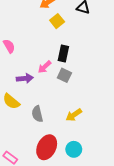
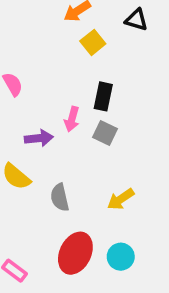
pink arrow: (45, 67) -> (72, 119), turned -32

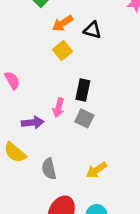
black triangle: (136, 20) -> (92, 30), moved
yellow square: (93, 42) -> (63, 50), moved

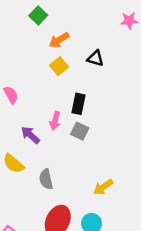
black triangle: (92, 30) -> (95, 58), moved
purple arrow: (33, 123) -> (30, 135), turned -132
yellow arrow: (97, 170) -> (103, 187), moved

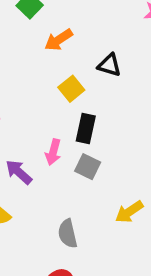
yellow square: (59, 66) -> (71, 89), moved
gray semicircle: (46, 179) -> (68, 234), moved
yellow arrow: (103, 187) -> (129, 212), moved

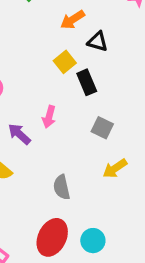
orange arrow: (59, 40) -> (73, 20), moved
black rectangle: (86, 129) -> (87, 82), moved, turned -35
gray square: (88, 167) -> (102, 128), moved

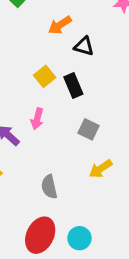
yellow square: (65, 62) -> (45, 76), moved

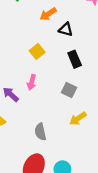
black rectangle: (73, 86) -> (75, 59), moved

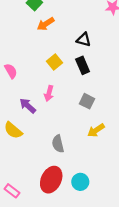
orange arrow: (48, 14) -> (46, 24), moved
black rectangle: (75, 59) -> (83, 65), moved

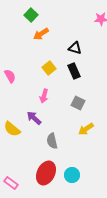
purple arrow: (28, 106) -> (34, 118), moved

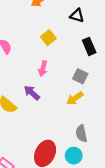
black rectangle: (74, 71) -> (89, 46), moved
yellow arrow: (86, 129) -> (75, 98), moved
gray semicircle: (52, 141) -> (81, 134), moved

